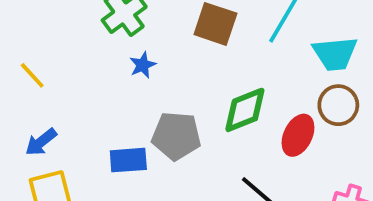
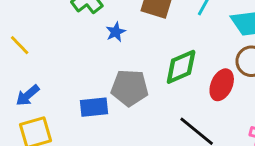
blue star: (143, 65) -> (116, 32), moved

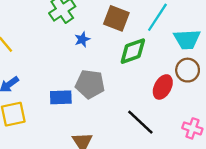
green diamond: (181, 67) -> (133, 51), moved

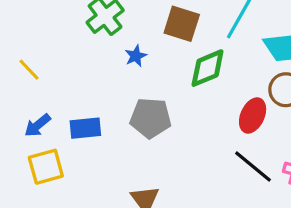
blue rectangle: (61, 97) -> (85, 128), moved
black line: (140, 122) -> (253, 166), moved

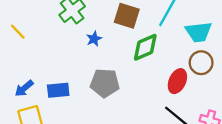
yellow line: (29, 70) -> (18, 32), moved

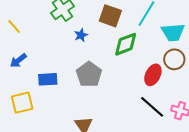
gray pentagon: (105, 83) -> (89, 74), turned 30
blue arrow: (24, 88) -> (18, 61), moved

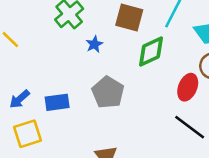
blue arrow: (18, 61) -> (20, 99), moved

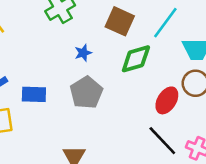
blue star: (94, 44) -> (83, 53), moved

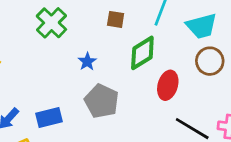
brown square: (120, 21) -> (116, 19), size x0.6
red ellipse: (167, 100) -> (168, 85), moved

